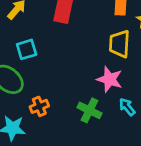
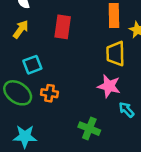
orange cross: (39, 106) -> (49, 93), moved, turned 35
green cross: (89, 110) -> (89, 129), moved

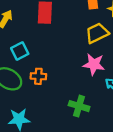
yellow trapezoid: (115, 54) -> (97, 33), turned 70

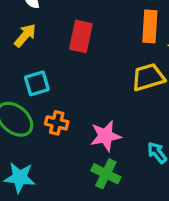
pink star: (94, 64) -> (106, 136), moved, turned -30

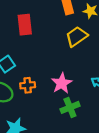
green cross: (106, 174) -> (70, 107), turned -30

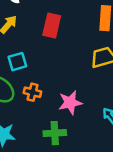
green cross: (70, 107) -> (55, 133), moved

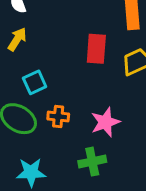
red rectangle: (52, 25) -> (96, 49), moved

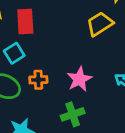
red rectangle: (96, 49) -> (25, 22), moved

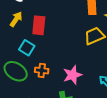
cyan square: (14, 53) -> (27, 48), turned -35

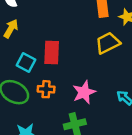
red rectangle: (39, 25) -> (52, 52), moved

